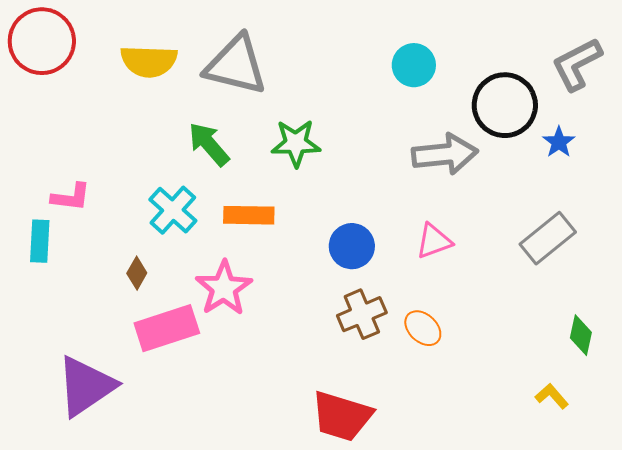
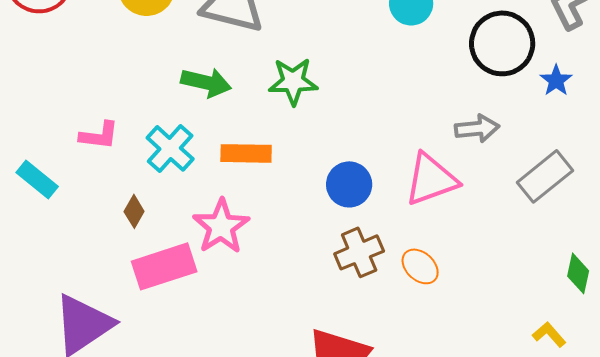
green arrow: (209, 144) -> (206, 82), turned 144
gray arrow: (445, 154) -> (477, 128), moved, size x0.7
pink L-shape: (71, 197) -> (99, 135), moved
cyan rectangle: (40, 241) -> (37, 179), turned -54
pink triangle: (434, 241) -> (431, 179), size x1.5

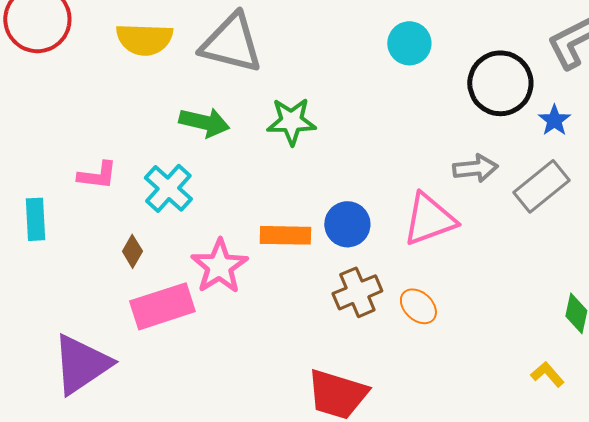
orange rectangle: (246, 153) -> (285, 235), moved
gray rectangle: (545, 176) -> (541, 186), moved
cyan rectangle: (37, 179) -> (35, 219), turned 48

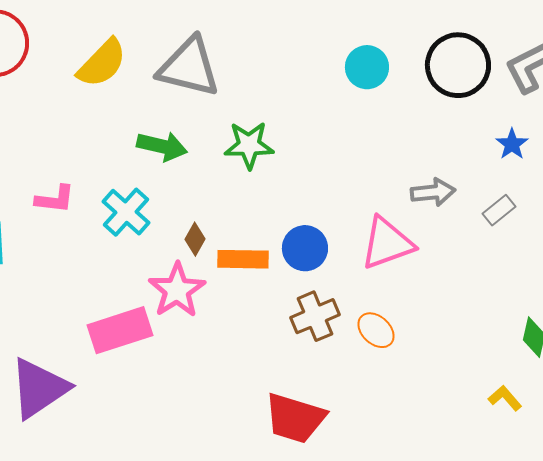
yellow semicircle: (144, 39) -> (102, 63), turned -48
black circle: (500, 83) -> (458, 65), moved
gray rectangle: (541, 186) -> (499, 210), size x0.6
brown diamond: (132, 251) -> (195, 239), moved

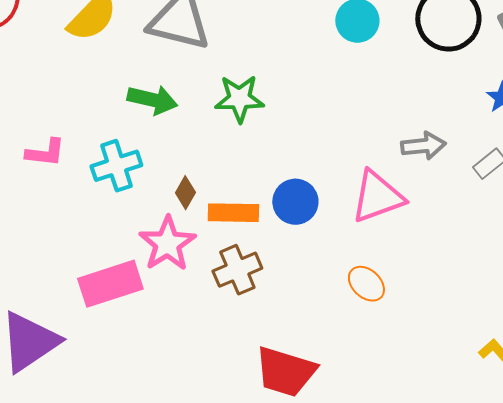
cyan cross: (126, 212) -> (116, 166), turned 30
brown cross: (315, 316) -> (237, 270), moved

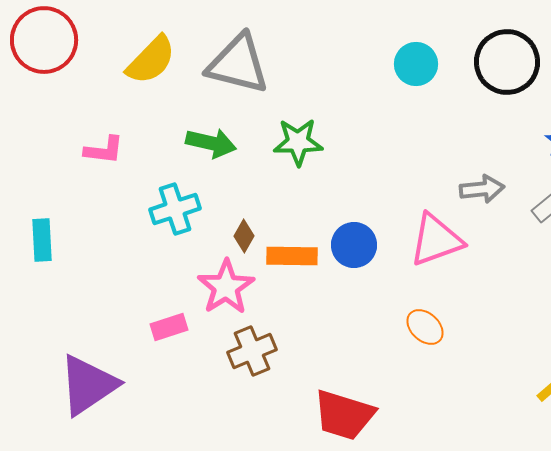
pink L-shape: (45, 153) -> (104, 150), moved
brown cross: (237, 270) -> (252, 351), moved
pink rectangle: (110, 284) -> (169, 327), size x0.6

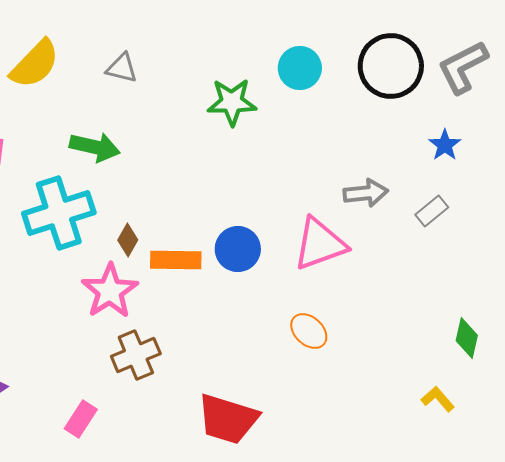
gray triangle: (238, 64) -> (122, 68), size x0.5
green star: (298, 142) -> (232, 102), moved
cyan cross: (175, 209) -> (59, 213), size x1.4
pink rectangle: (169, 327) -> (81, 419), moved, turned -39

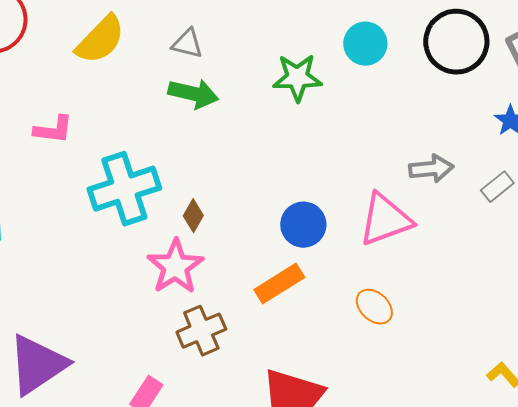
green arrow: (95, 147) -> (193, 94), moved
orange rectangle: (176, 260) -> (279, 284), moved, turned -33

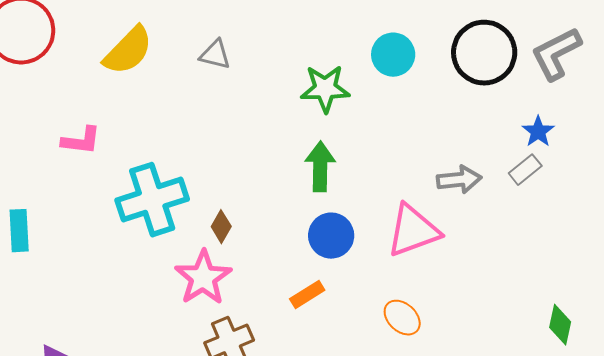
green arrow: (193, 94) -> (320, 167), moved, turned -102
gray rectangle: (497, 187) -> (525, 170), moved
orange rectangle: (279, 284) -> (307, 295), size x0.7

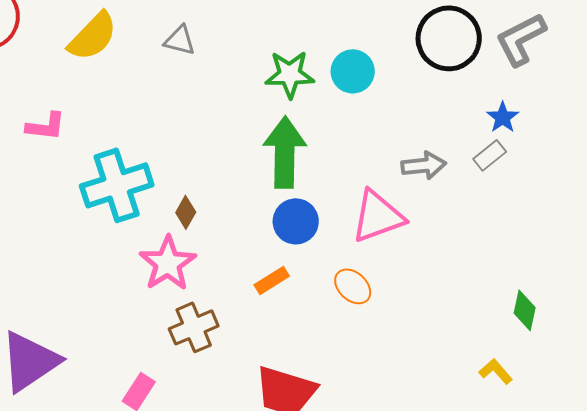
cyan circle: (393, 55) -> (353, 71), moved
green arrow: (320, 167) -> (285, 152), size x1.4
orange ellipse: (402, 318) -> (353, 286), moved

